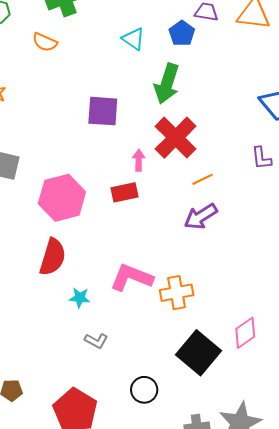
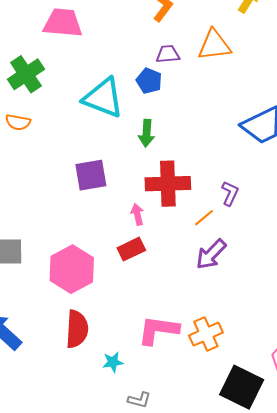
cyan triangle: (133, 39) -> (103, 98), size x1.8
green arrow: (167, 84) -> (147, 133), size x0.7
red cross: (176, 138) -> (168, 184), turned -33
purple L-shape: (261, 158) -> (230, 193), moved, turned -135

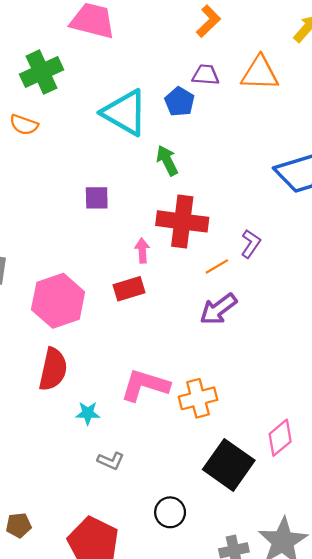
green arrow: (147, 133) -> (167, 161), turned 140
purple square: (91, 175) -> (97, 198), size x0.7

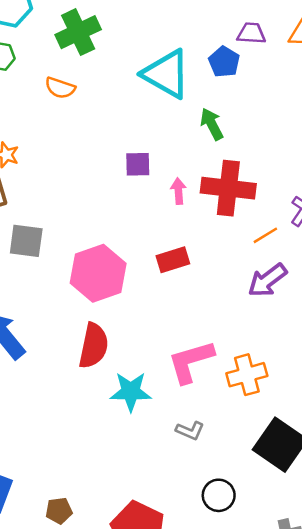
pink arrow: (142, 251) -> (178, 191), moved
pink L-shape: (145, 385) -> (191, 361), turned -33
cyan star: (88, 413) -> (131, 392), size x1.6
gray L-shape: (111, 461) -> (190, 431), moved

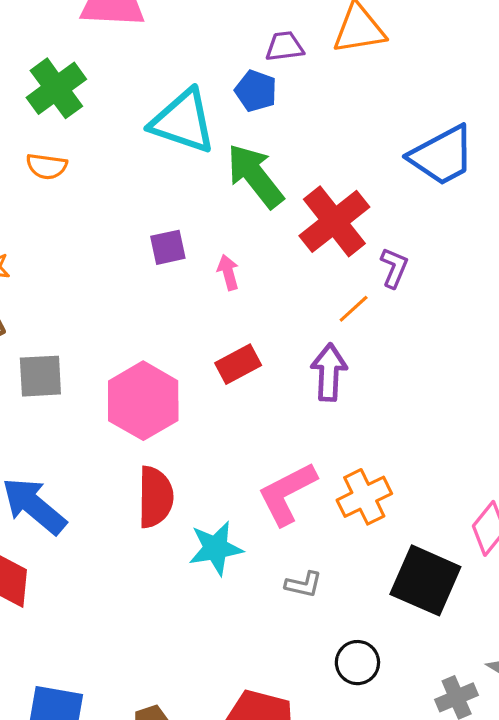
green arrow: (212, 124) -> (255, 176), size x1.6
red cross: (228, 188) -> (334, 221), moved, turned -34
purple arrow: (267, 280) -> (329, 372), moved, turned 141

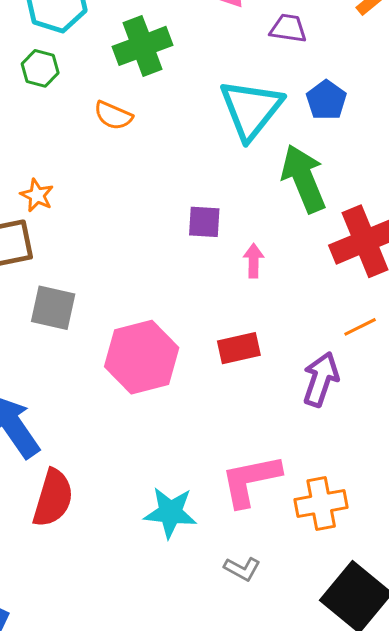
purple trapezoid: (285, 46) -> (288, 28), moved
cyan triangle: (183, 121) -> (251, 109), turned 34
red semicircle: (155, 497) -> (53, 498), moved

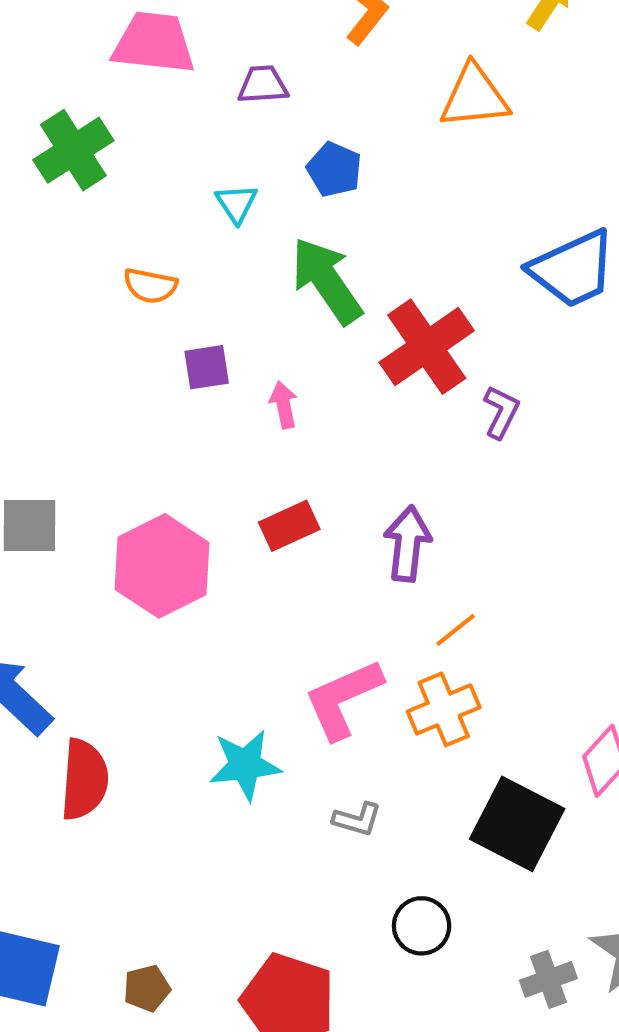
cyan triangle: (251, 109) -> (236, 203), size x0.5
orange semicircle: (113, 115) -> (150, 286), moved
orange line: (360, 327) -> (456, 630), moved

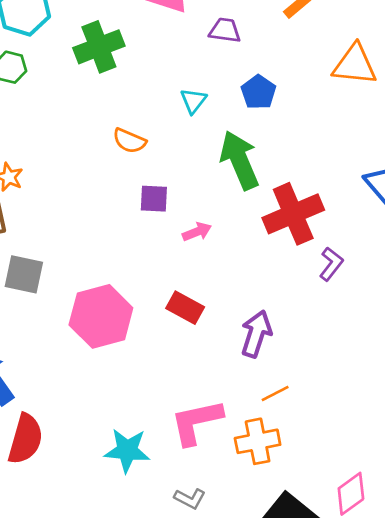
pink arrow: (284, 405) -> (197, 232), turned 68
red rectangle: (289, 526) -> (185, 308), turned 42

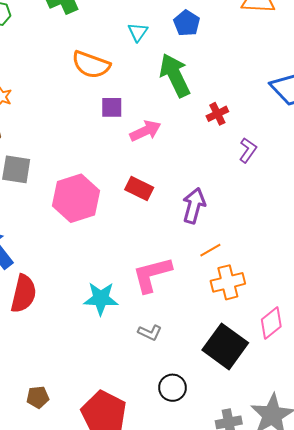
orange semicircle: (129, 141) -> (91, 65), size x1.5
red cross: (293, 214) -> (217, 114), size x0.5
pink arrow: (197, 232) -> (145, 131), size x1.4
orange cross: (258, 441) -> (228, 282), moved

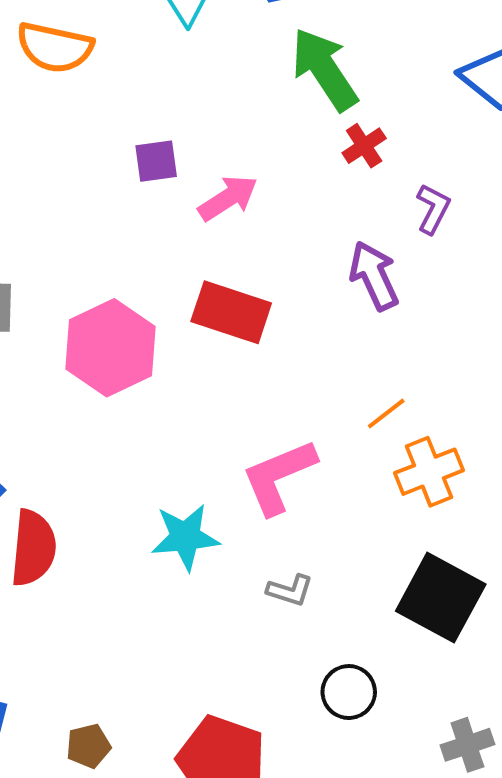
orange semicircle: (91, 65) -> (55, 47), moved
green arrow: (175, 75) -> (324, 69), moved
red rectangle: (139, 189) -> (231, 312), size x1.4
purple arrow: (194, 206) -> (374, 276), moved, turned -32

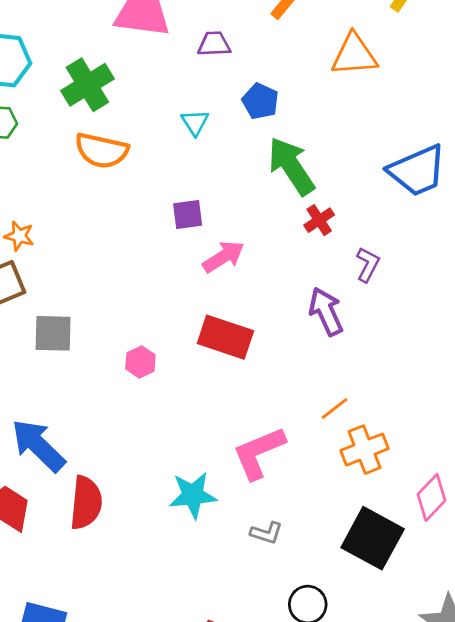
purple square: (156, 161) -> (188, 215), moved
pink hexagon: (110, 348) -> (140, 362), size x0.5

